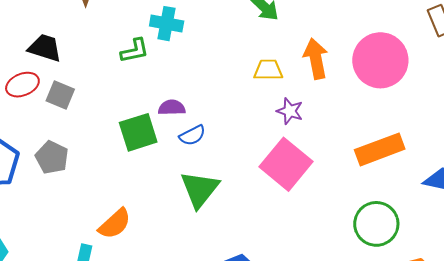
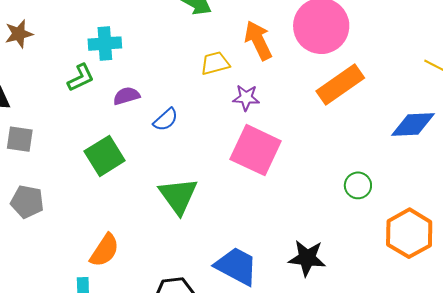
purple semicircle: (172, 108) -> (126, 96), moved
blue semicircle: (192, 135) -> (166, 120), moved
orange rectangle: (380, 149) -> (340, 85), moved
green circle: (376, 224) -> (358, 185), size x0.6

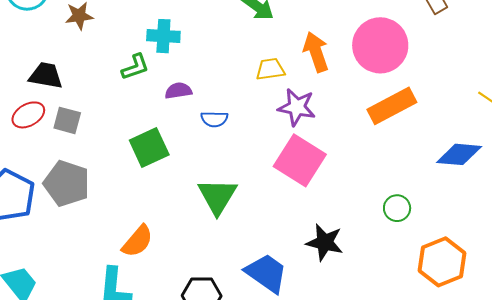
purple star: (246, 98) -> (297, 107), size x1.4
blue semicircle: (166, 120) -> (214, 119), turned 36
gray pentagon: (27, 202) -> (67, 183), size x1.4
black star: (307, 258) -> (325, 242), moved

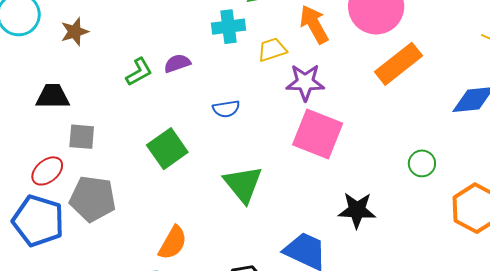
cyan cross: (163, 36) -> (228, 27), moved
purple semicircle: (178, 91) -> (177, 63), moved
red ellipse: (28, 115) -> (47, 171), moved

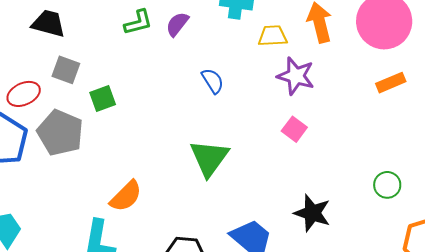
purple semicircle: (177, 63) -> (177, 24), turned -48
orange rectangle: (399, 64) -> (391, 83), size x0.6
blue semicircle: (226, 109) -> (213, 81), turned -128
pink square: (318, 134) -> (294, 129), size x0.5
green square: (167, 149) -> (103, 99), moved, size x0.7

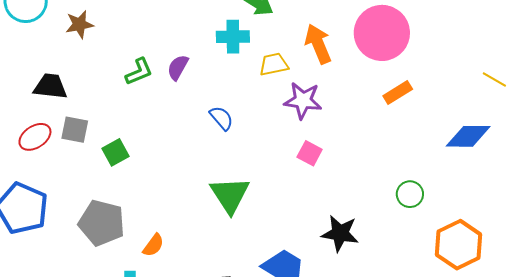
red ellipse: (24, 94) -> (35, 137), moved
gray pentagon: (60, 133) -> (102, 223), moved
orange semicircle: (126, 196) -> (153, 245), size x0.7

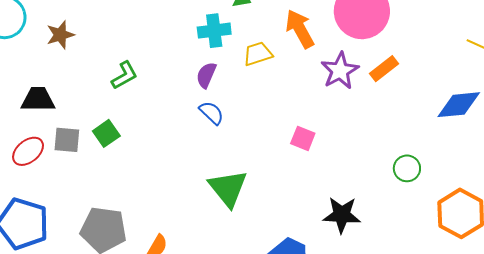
purple semicircle: (178, 67) -> (206, 75), moved
purple star: (303, 100) -> (340, 71), moved, turned -30
green square: (115, 152) -> (106, 133), moved

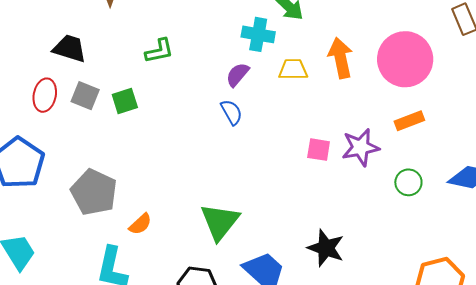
purple star: (340, 71) -> (360, 147), moved
pink square: (303, 138) -> (319, 150), moved, turned -30
red ellipse: (28, 151) -> (45, 95), turned -56
green circle: (407, 168) -> (408, 182), moved
green triangle: (228, 188) -> (220, 222), moved

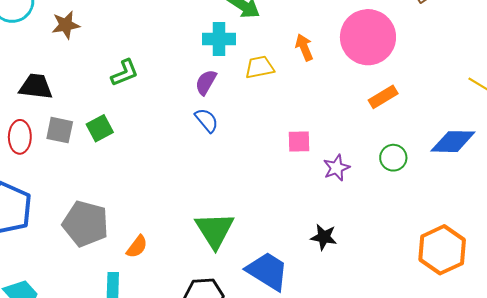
orange arrow: (341, 58) -> (304, 47), size x0.7
purple star: (360, 147) -> (336, 168), moved, size x0.7
black star: (326, 248) -> (324, 237), size x0.7

